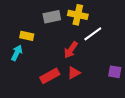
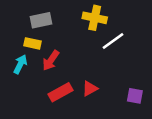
gray rectangle: (52, 17) -> (41, 20), moved
red arrow: (71, 50) -> (51, 61), moved
purple square: (115, 72) -> (135, 96), moved

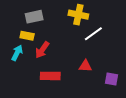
red triangle: (90, 89) -> (85, 66), moved, turned 32
red rectangle: (61, 92) -> (50, 76), turned 30

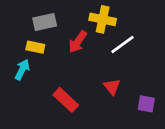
red arrow: (42, 50) -> (78, 42), moved
red triangle: (85, 66) -> (112, 87), turned 48
red rectangle: (50, 76) -> (66, 100), turned 42

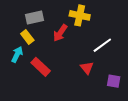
white line: (122, 44) -> (102, 45), moved
yellow rectangle: (35, 47) -> (27, 37), turned 40
red rectangle: (66, 100) -> (41, 67), moved

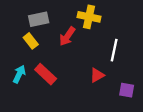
white line: (102, 45) -> (114, 50), turned -42
cyan arrow: (17, 54) -> (19, 74), moved
red triangle: (87, 68) -> (97, 75), turned 40

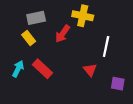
red triangle: (97, 75) -> (90, 70), turned -40

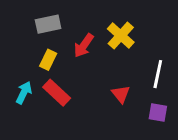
yellow cross: (83, 16) -> (121, 36), moved, turned 30
yellow rectangle: (29, 38) -> (48, 60), moved, turned 64
white line: (106, 47) -> (158, 74), moved

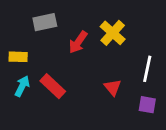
yellow rectangle: (48, 60) -> (18, 57), moved, turned 66

